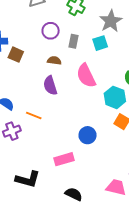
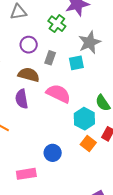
brown semicircle: (54, 61) -> (29, 75), size x1.5
pink semicircle: (86, 76) -> (58, 94), turned 135

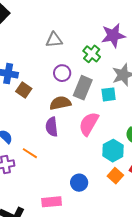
gray rectangle: (50, 58) -> (83, 88), size x1.6
brown semicircle: (29, 75) -> (60, 103), turned -30
pink semicircle: (58, 94) -> (89, 124), turned -90

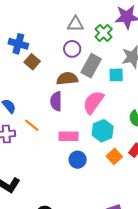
gray triangle: (54, 40) -> (75, 24), moved
cyan hexagon: (113, 151) -> (103, 131), moved
pink rectangle: (52, 202) -> (69, 136), moved

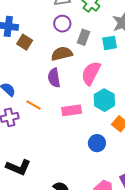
gray rectangle: (91, 66) -> (83, 37), size x0.7
blue circle: (78, 160) -> (97, 143), moved

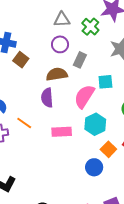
cyan square: (110, 43) -> (105, 82), moved
blue circle: (97, 143) -> (94, 167), moved

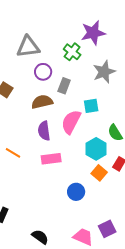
gray triangle: (62, 20) -> (28, 47), moved, size x1.4
purple semicircle: (47, 98) -> (44, 131), moved
cyan hexagon: (95, 124) -> (96, 149), moved
blue circle: (94, 167) -> (76, 192), moved

